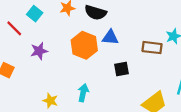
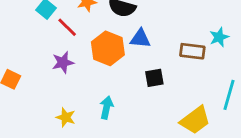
red line: (14, 28) -> (67, 27), moved
purple star: (39, 51) -> (63, 62), moved

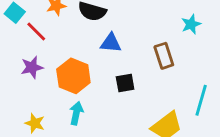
cyan star: (219, 37) -> (191, 24), moved
orange hexagon: (108, 48) -> (73, 76), moved
brown rectangle: (192, 51) -> (164, 56), turned 65

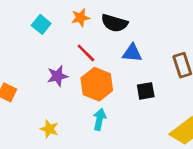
red line: (36, 31) -> (86, 53), moved
yellow star: (35, 123) -> (49, 129), moved

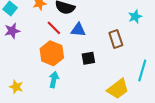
red line: (86, 53) -> (54, 28), moved
purple star: (57, 76) -> (12, 31), moved

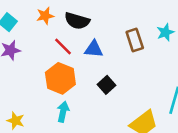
brown rectangle: (116, 39) -> (135, 40), moved
black square: (88, 58) -> (106, 85), turned -32

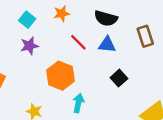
black semicircle: (77, 21) -> (106, 18), moved
orange hexagon: (60, 78) -> (60, 76), moved

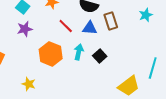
brown rectangle: (145, 36) -> (111, 21), moved
cyan arrow: (78, 103) -> (79, 52), moved

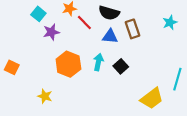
red line: (66, 26) -> (84, 23), moved
purple star: (25, 29) -> (51, 32), moved

